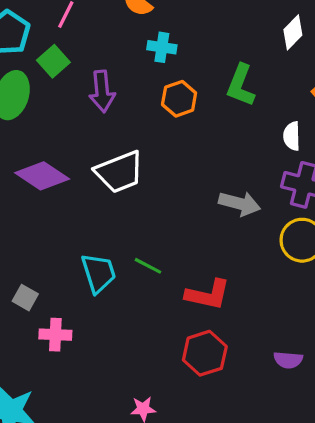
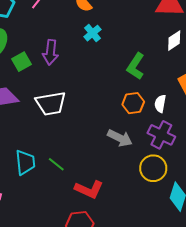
cyan cross: (162, 47) -> (92, 33), turned 30
green square: (53, 61) -> (22, 62), moved
orange hexagon: (179, 99) -> (133, 103), moved

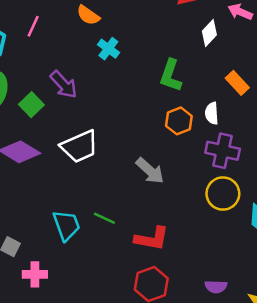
purple arrow: (51, 52) -> (64, 85), turned -35
gray arrow: (120, 138) -> (150, 171), moved, turned 30

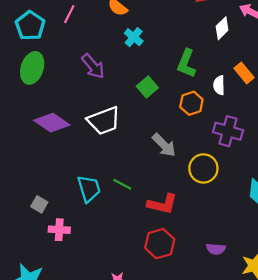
green square: (31, 105) -> (147, 87), moved
white semicircle: (212, 113) -> (219, 85), moved
yellow circle: (223, 194) -> (203, 168), moved

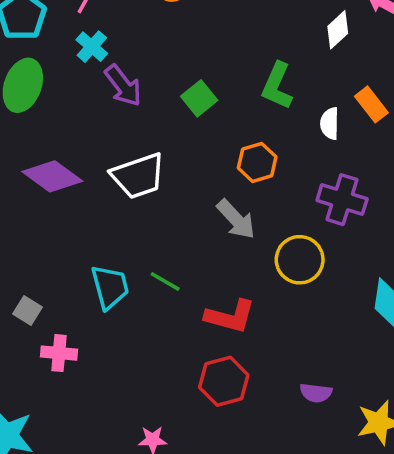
cyan cross: (134, 37) -> (92, 47), moved
green square: (147, 87) -> (199, 98), moved
orange hexagon: (191, 103) -> (257, 162), moved

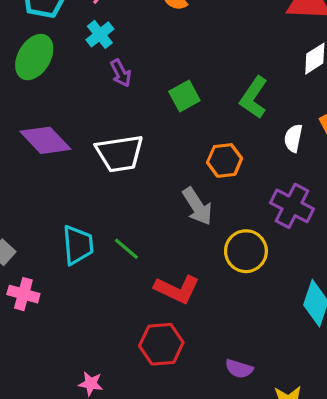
purple arrow: (123, 86) -> (121, 73), size x0.7

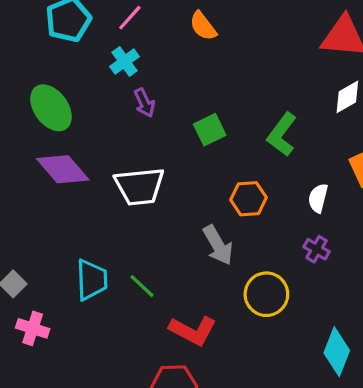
green ellipse: (34, 57) -> (51, 108), moved, turned -69
white semicircle: (293, 138) -> (318, 198), moved
purple cross: (292, 206) -> (317, 249), size x0.6

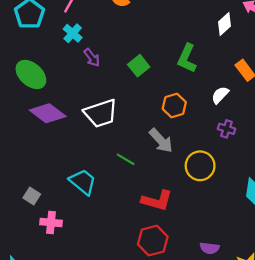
white semicircle: (318, 198) -> (220, 95), turned 42
cyan trapezoid: (92, 280) -> (83, 182), turned -36
green line: (142, 286) -> (126, 159), moved

